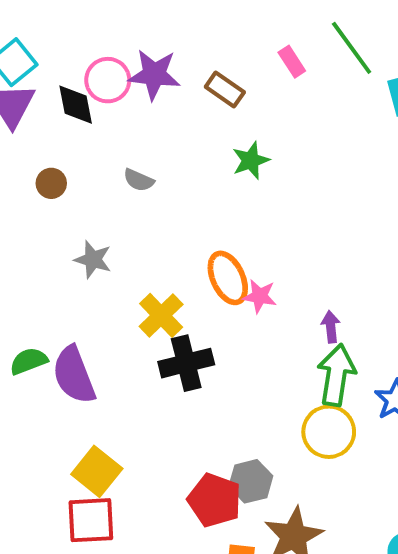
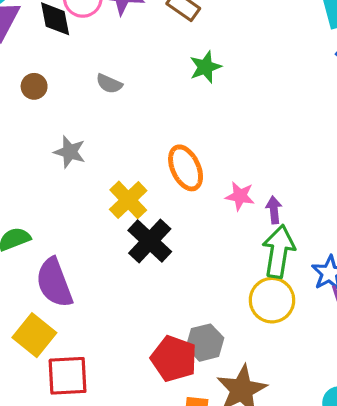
pink star: (260, 296) -> (240, 196), moved
black cross: (186, 363) -> (150, 241), turned -33
purple semicircle: (74, 375) -> (54, 283), moved
yellow square: (97, 471) -> (34, 335), moved

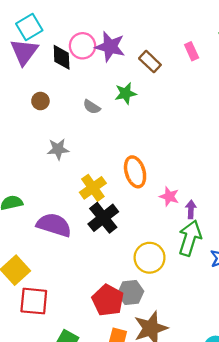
green star: (205, 67) -> (126, 93), moved
gray star: (70, 152) -> (58, 149), turned -30
purple semicircle: (54, 283) -> (54, 225), moved, turned 120
yellow circle: (272, 300) -> (150, 258), moved

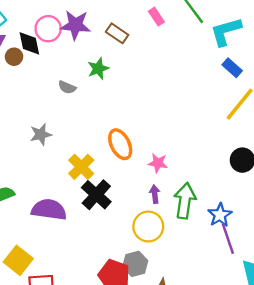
brown circle: (40, 101) -> (14, 57), moved
purple arrow: (191, 209) -> (155, 194), moved

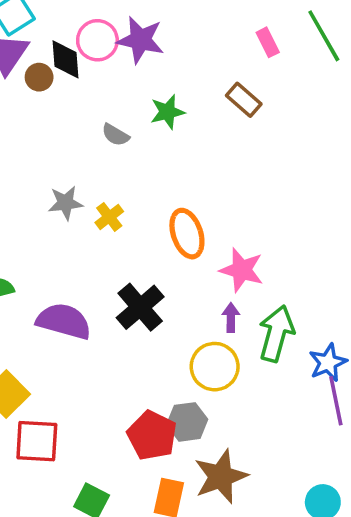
brown rectangle: (117, 33) -> (244, 100), moved
pink star: (158, 163) -> (242, 270), size x1.4
yellow cross: (81, 167) -> (109, 217), moved, size x0.7

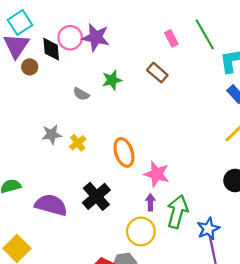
brown circle: (39, 77) -> (30, 67), moved

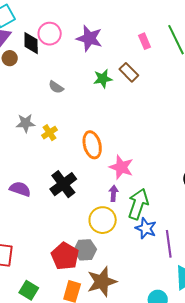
purple star: (96, 37) -> (89, 38), moved
green star: (112, 80) -> (103, 79), moved
purple semicircle: (51, 205) -> (20, 189), size x0.7
blue star: (208, 229) -> (146, 228), moved, turned -30

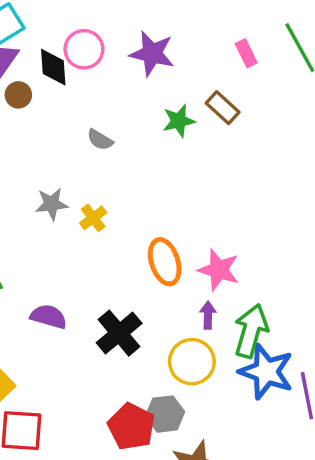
orange ellipse: (92, 145) -> (165, 262), moved
black cross: (63, 184) -> (119, 333), moved
blue star: (146, 228) -> (266, 372), size x1.5

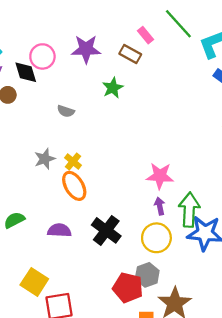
brown rectangle: (223, 108) -> (130, 54), moved
orange ellipse: (165, 262) -> (74, 186), moved

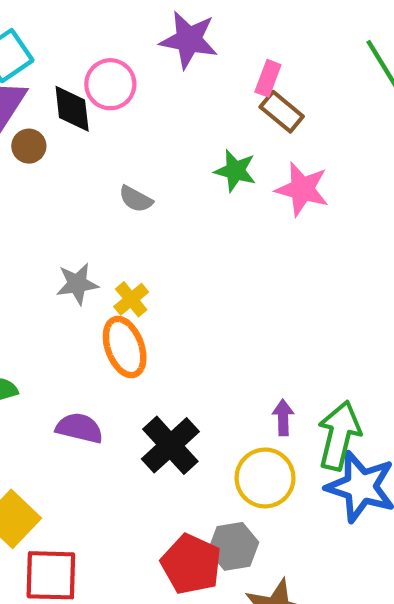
pink rectangle: (145, 35) -> (268, 78), moved, turned 49
purple star: (86, 49) -> (189, 40), moved
green star: (113, 88) -> (235, 171), turned 30
pink star: (160, 176) -> (302, 189), moved

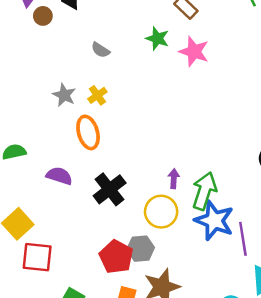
gray star: (77, 284) -> (64, 95), turned 30
yellow cross: (131, 299) -> (97, 95), moved

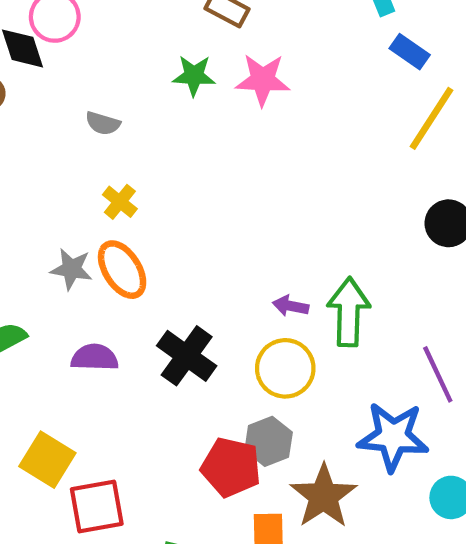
gray star: (64, 95) -> (71, 269), moved
purple arrow: (174, 179) -> (291, 306), turned -66
blue star: (214, 221) -> (393, 437), moved

